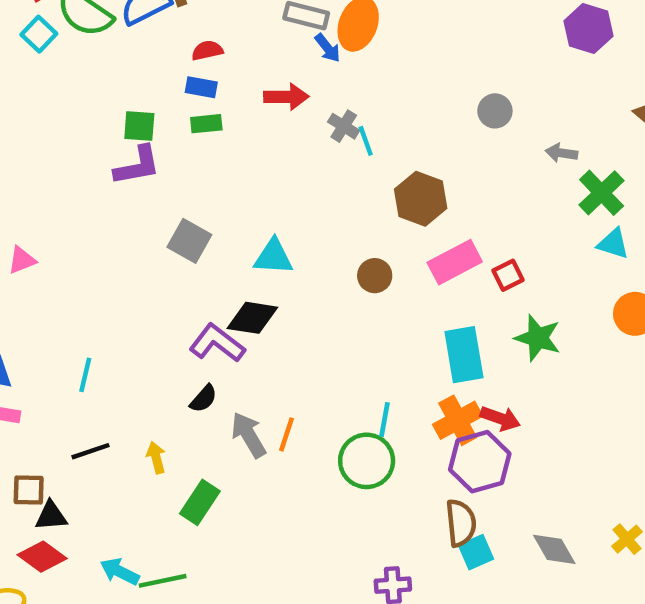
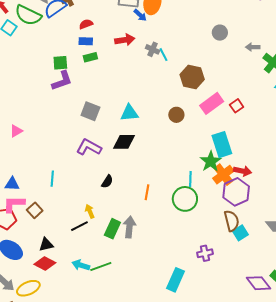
green star: (538, 338) -> (211, 161), moved, turned 30
purple L-shape: (217, 343) -> (89, 147), moved
gray arrow: (249, 435) -> (129, 227), moved, turned 45
black line: (90, 451) -> (79, 226), moved
brown square: (29, 490) -> (35, 210), moved, turned -35

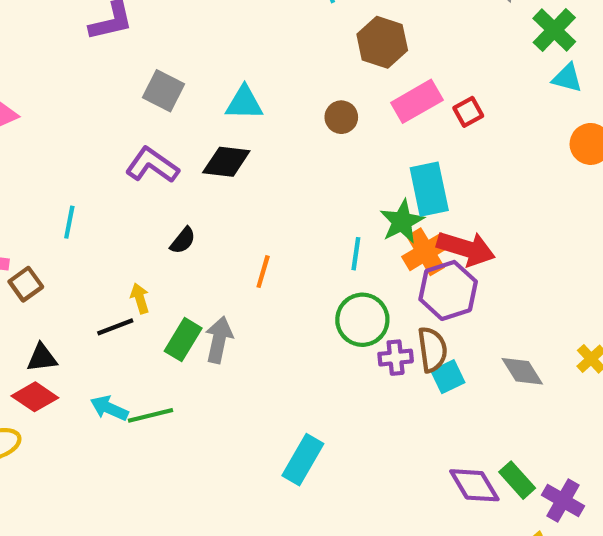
red arrow: (242, 171) -> (466, 248), size x1.5
green circle: (185, 199) -> (362, 320), moved
purple cross: (205, 253) -> (396, 358), moved

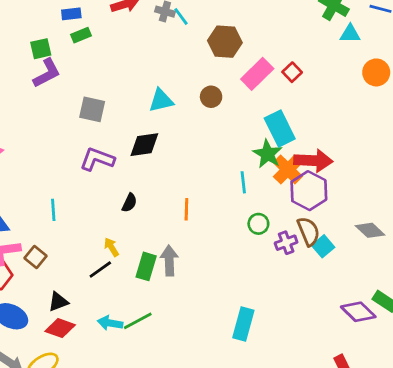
cyan triangle: (244, 103) -> (161, 100), moved
green circle: (362, 320) -> (258, 224), size x0.6

